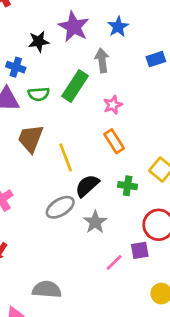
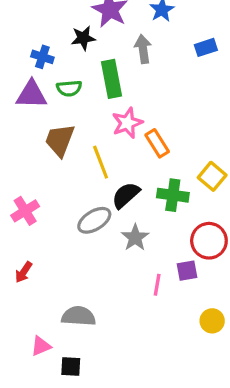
black star: (39, 42) -> (83, 38), moved
green rectangle: (75, 86) -> (112, 79), turned -44
pink star: (113, 105) -> (127, 123), moved, size x1.4
green cross: (128, 186) -> (173, 195), size x1.4
pink line: (114, 263) -> (157, 285), turned -36

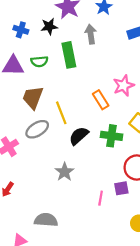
blue cross: (42, 57) -> (21, 30), moved
pink star: (127, 123) -> (124, 86), moved
gray ellipse: (94, 220) -> (37, 129), moved
gray star: (135, 238) -> (65, 172), moved

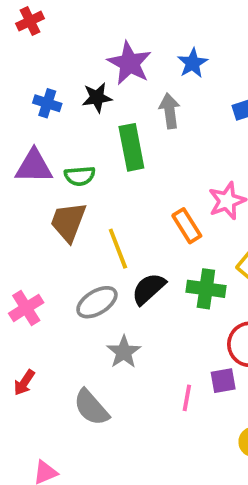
green semicircle: (39, 61) -> (80, 176), moved
gray ellipse: (37, 129) -> (97, 302), moved
gray semicircle: (46, 220) -> (91, 407), moved, turned -135

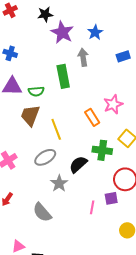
black star: (97, 98) -> (45, 14), moved
blue cross: (47, 103) -> (10, 53), moved
black semicircle: (149, 289) -> (78, 164), moved

